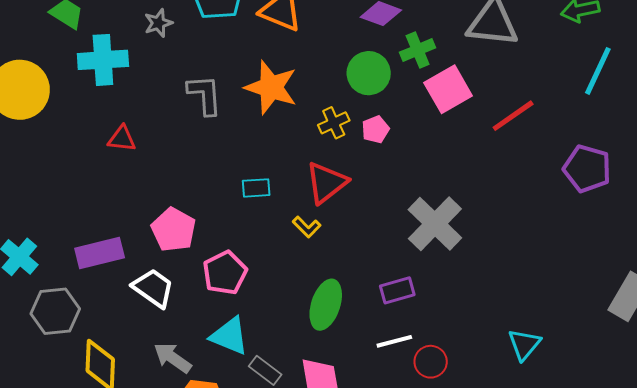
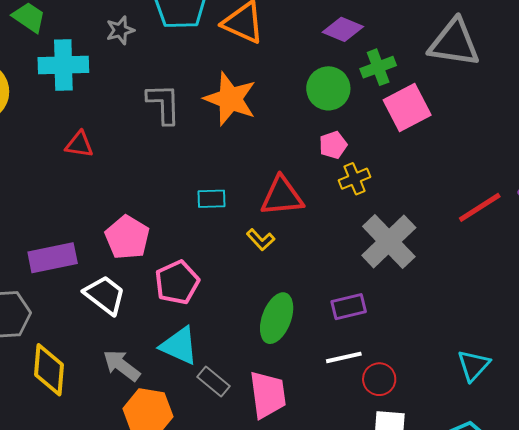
red line: (513, 116) -> (480, 207), moved
yellow cross: (334, 123) -> (355, 179), moved
red triangle: (326, 183) -> (282, 196), turned 30

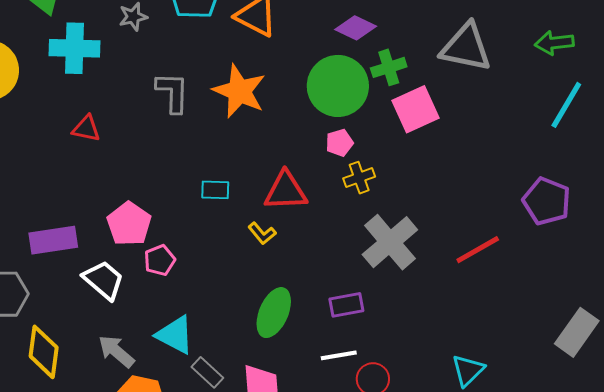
green circle: (328, 88) -> (338, 86), size x1.4
red line: (480, 207) -> (478, 250), moved
pink pentagon: (177, 282) -> (160, 260), moved, size x0.7

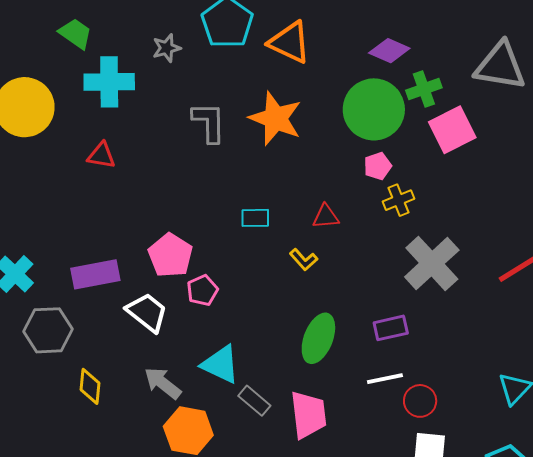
red triangle: (86, 128) -> (101, 155), moved
red triangle: (286, 191) -> (326, 216), size x0.6
yellow diamond: (44, 352) -> (90, 386), size x0.7

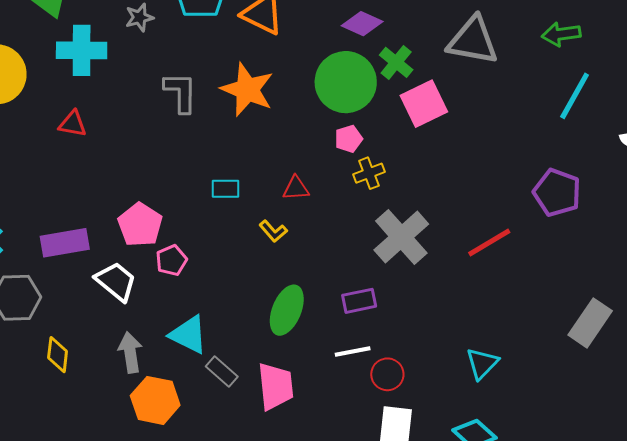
green cross: (424, 89) -> (396, 62), turned -32
gray arrow: (163, 383) -> (130, 352), turned 42

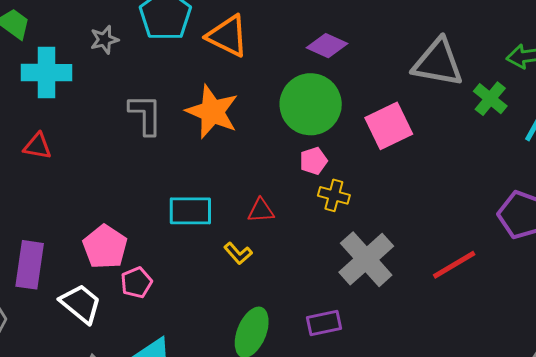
green cross: (396, 62) -> (490, 99), moved
yellow cross: (369, 173) -> (334, 195), turned 36
cyan rectangle: (225, 189) -> (190, 211), size x1.5
purple rectangle: (65, 243) -> (30, 265), turned -72

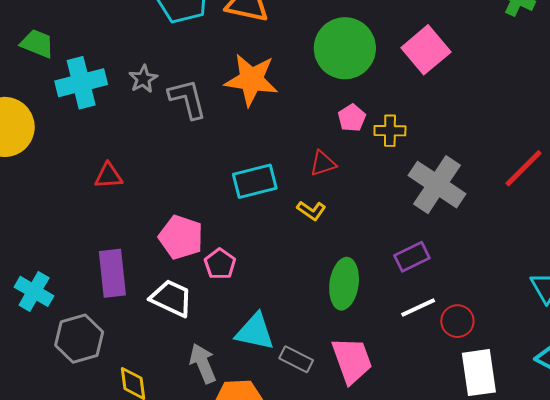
gray star: (104, 40) -> (143, 79), moved
red triangle: (37, 146) -> (108, 176), moved
pink pentagon: (313, 161) -> (352, 118), moved

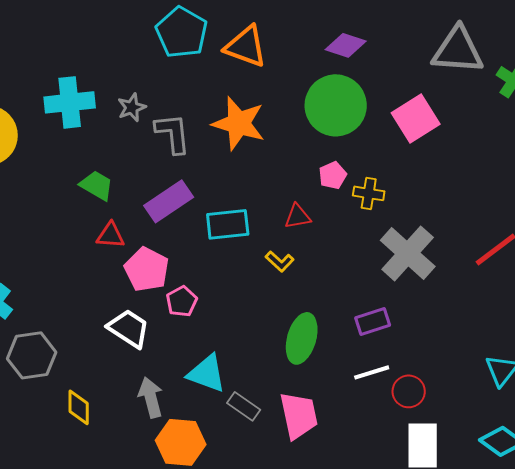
green trapezoid: (37, 44) -> (97, 185), moved
red triangle: (108, 176) -> (111, 235), moved
purple rectangle: (112, 273) -> (169, 201), moved, turned 54

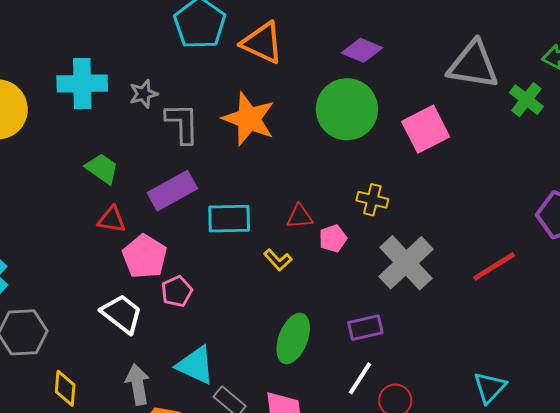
pink pentagon: (333, 175) -> (333, 239), moved
white line: (372, 372) -> (360, 378), turned -45

